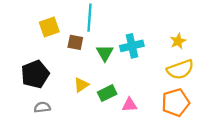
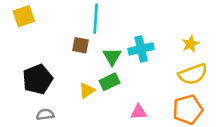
yellow square: (49, 27) -> (24, 16), moved
green rectangle: (107, 93) -> (110, 82), moved

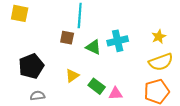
yellow square: (24, 16) -> (20, 13), turned 30
green triangle: (112, 57) -> (93, 47), turned -35
green rectangle: (110, 82) -> (97, 86), moved, turned 63

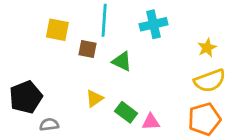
yellow square: (20, 13) -> (57, 30), moved
cyan cross: (118, 41) -> (153, 24), moved
black pentagon: (31, 66) -> (26, 97), moved

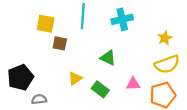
brown square: (88, 49) -> (60, 43), moved
green triangle: (122, 61) -> (108, 58), moved
pink triangle: (151, 122) -> (133, 84), moved

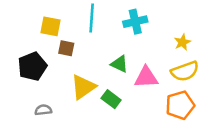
black pentagon: (20, 77) -> (32, 66), moved
yellow triangle: (75, 78) -> (83, 87), size x1.6
pink triangle: (133, 84) -> (146, 77), moved, size x1.5

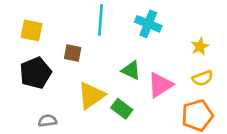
cyan cross: (135, 22) -> (148, 24), turned 35
yellow square: (50, 26) -> (32, 30), moved
yellow semicircle: (185, 71) -> (203, 78), size x0.7
pink triangle: (146, 77) -> (160, 85), turned -30

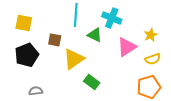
green triangle: (131, 70) -> (95, 35), moved
pink triangle: (160, 85) -> (127, 47), moved
yellow triangle: (91, 95) -> (74, 59), moved

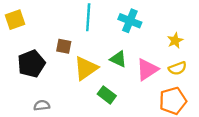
yellow square: (24, 23) -> (15, 20), moved, turned -30
green triangle: (95, 35) -> (118, 59), moved
pink triangle: (127, 47) -> (147, 69), moved

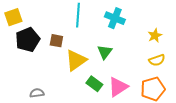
green triangle: (118, 59) -> (105, 52), turned 42
black pentagon: (31, 64) -> (28, 40), moved
pink triangle: (147, 69) -> (118, 87), moved

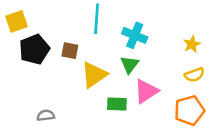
cyan cross: (115, 18) -> (135, 35), moved
green rectangle: (94, 84) -> (117, 104), turned -35
pink triangle: (118, 87) -> (146, 91), moved

